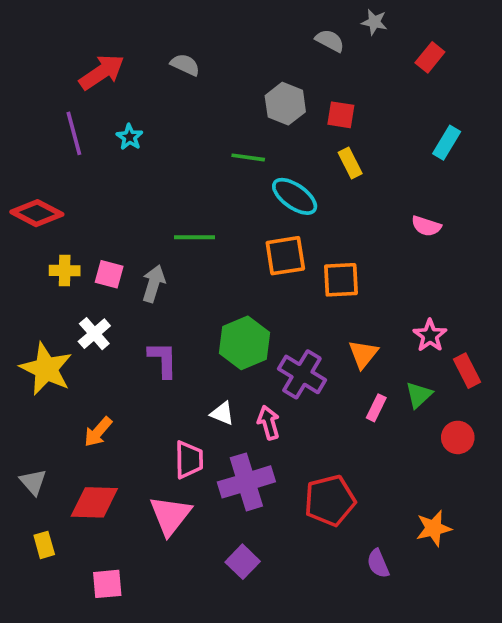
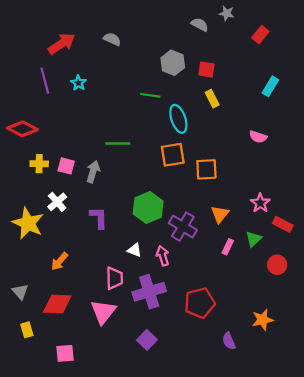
cyan ellipse: (295, 196) -> (178, 119), turned 36
red rectangle: (467, 371) -> (283, 224), turned -36

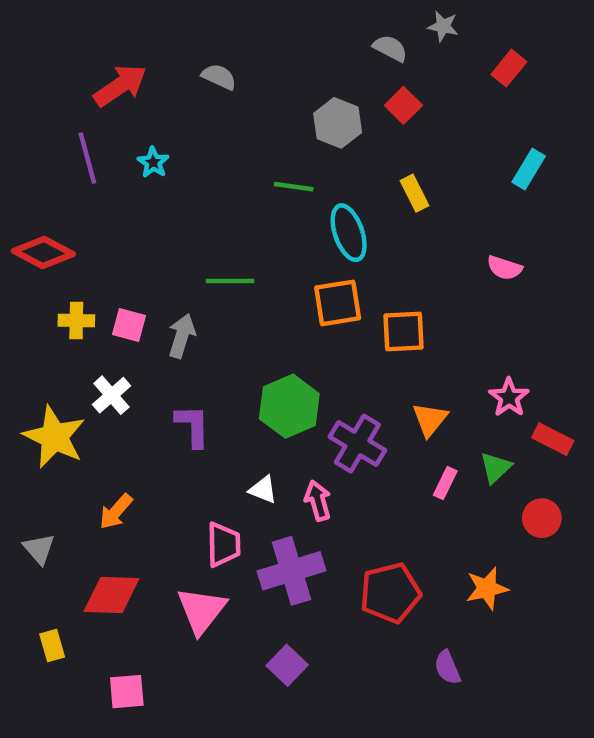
red square: (206, 69) -> (403, 105), moved, turned 36
gray triangle: (20, 292) -> (39, 549), moved
orange star: (263, 320) -> (487, 588), moved

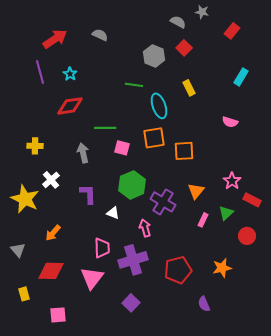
red diamond: (43, 252) -> (70, 106), moved, turned -36
pink square: (129, 325) -> (122, 148), moved
gray arrow: (182, 336) -> (83, 153), turned -30
white triangle: (263, 490) -> (113, 213), moved

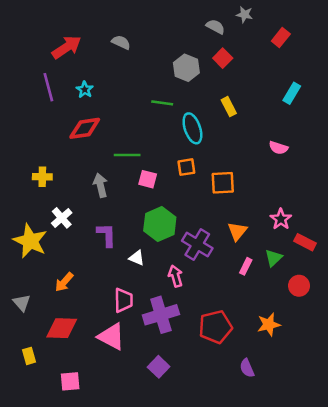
orange square: (154, 138) -> (186, 167), size x0.7
pink triangle: (92, 278) -> (111, 337), turned -40

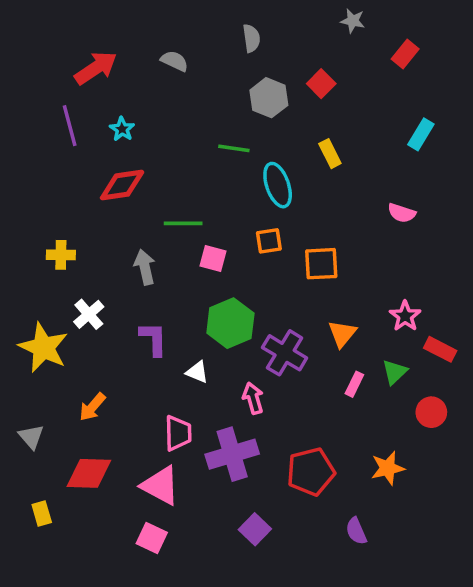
gray semicircle: (215, 27) -> (251, 38), moved, turned 54
purple square: (159, 367) -> (255, 529), moved
pink square: (70, 381) -> (152, 538), moved, turned 30

